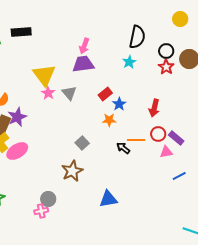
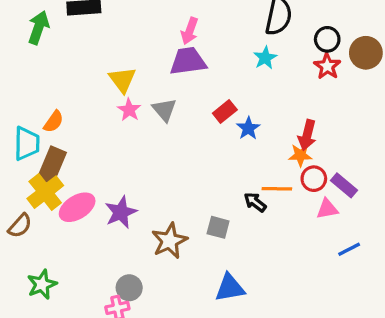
yellow triangle: (44, 75) -> (122, 80), size x0.7
purple star: (17, 117) -> (121, 212), moved
orange star: (109, 120) -> (300, 155), moved
gray square: (82, 143) -> (218, 227), moved, turned -32

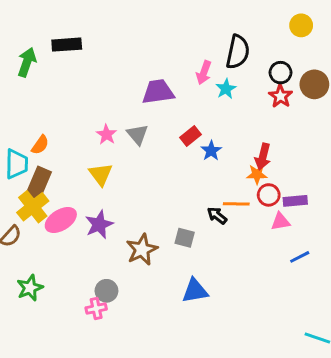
pink arrow: (190, 31) -> (204, 73), moved
yellow triangle: (122, 80) -> (101, 174), moved
purple rectangle: (344, 185) -> (295, 201), turned -45

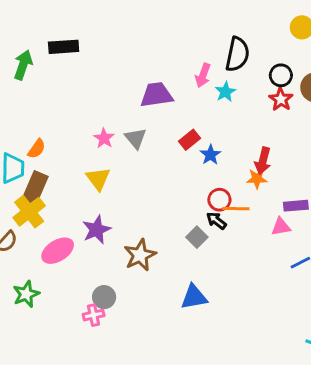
red circle: (269, 195) -> (219, 200), moved
pink ellipse: (61, 220) -> (58, 251), moved
gray square: (185, 238) -> (197, 237), moved, turned 30

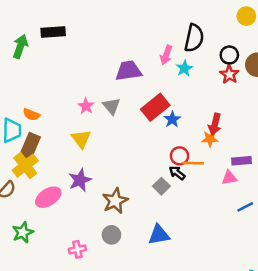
red rectangle: (189, 140) -> (155, 107), size x1.6
orange semicircle: (37, 149) -> (31, 115), turned 77
gray circle: (104, 297) -> (111, 235), moved

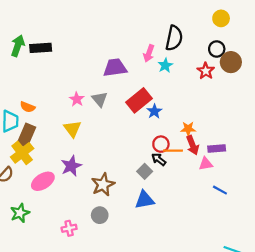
black rectangle: (53, 32) -> (41, 48), moved
black circle: (229, 55) -> (217, 49), moved
red arrow: (215, 124) -> (193, 145), moved, turned -36
blue line: (245, 207) -> (220, 190), turned 56
blue triangle: (159, 235) -> (145, 200), moved

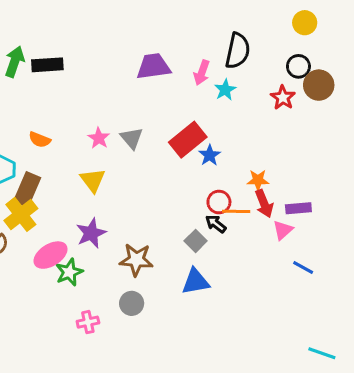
purple trapezoid: (115, 68) -> (153, 66), moved
orange semicircle: (28, 107) -> (40, 140), moved
pink triangle: (206, 164) -> (283, 230), turned -32
brown star: (103, 185) -> (136, 260), turned 30
green star: (20, 213) -> (69, 272), moved

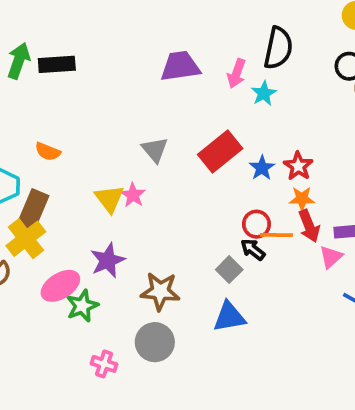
red star: (283, 98) -> (298, 166), moved
pink star: (99, 138) -> (133, 195), moved
blue star: (210, 155) -> (262, 168), moved
gray circle: (132, 303) -> (155, 342), size x1.4
pink cross: (88, 322) -> (104, 364), turned 30

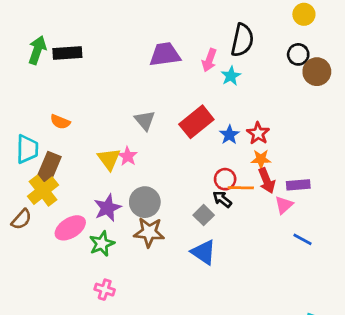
green star: (82, 306) -> (102, 244), moved
blue triangle: (229, 317) -> (204, 252), turned 44
gray circle: (155, 342) -> (145, 202), moved

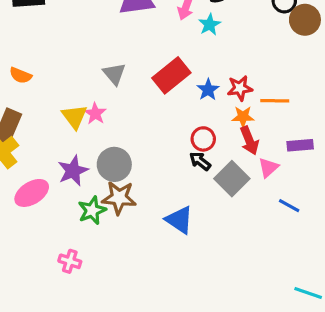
red star: (258, 133) -> (240, 88), turned 30
purple rectangle: (298, 185) -> (300, 145), moved
orange line: (241, 188) -> (275, 101), moved
gray square: (204, 215) -> (232, 179), moved, size x1.5
green star: (102, 244) -> (92, 210), moved

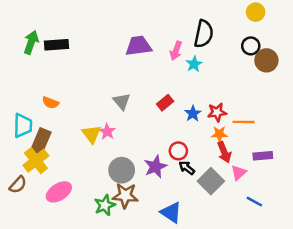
red rectangle: (171, 75) -> (165, 103), size x0.6
red circle: (203, 139) -> (178, 151), moved
purple star: (73, 171) -> (155, 167), moved

